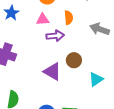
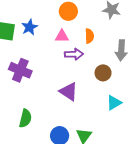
gray arrow: (100, 29) -> (121, 50), turned -108
brown circle: (74, 60) -> (103, 73), moved

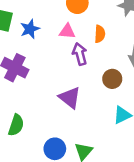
blue star: (29, 27) -> (30, 29), moved
purple arrow: (74, 54) -> (80, 54), turned -108

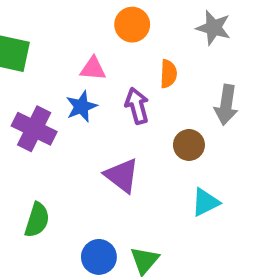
blue star: (30, 29) -> (81, 106), moved
pink triangle: (67, 31) -> (93, 69), moved

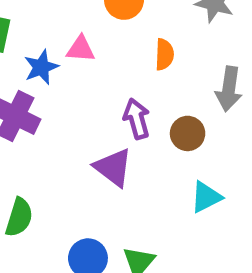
blue star: (81, 106) -> (41, 67), moved
purple arrow: (137, 106) -> (137, 119), moved

